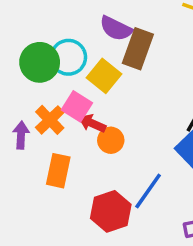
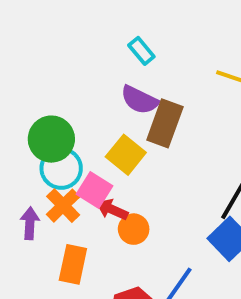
cyan circle: (68, 57) -> (61, 168), moved

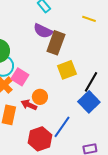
yellow square: (126, 155) -> (67, 70), moved, turned 30
red arrow: (112, 210) -> (29, 105), moved

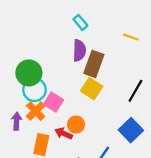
purple semicircle: (43, 31) -> (79, 50), turned -114
yellow square: (67, 70) -> (92, 89), moved, turned -36
black line: (91, 82) -> (135, 91), moved

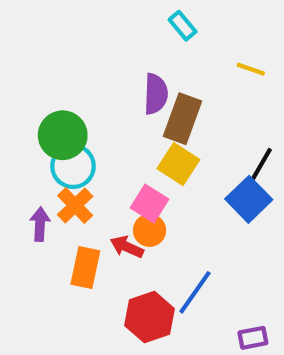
cyan rectangle: (80, 22) -> (183, 26), moved
pink square: (54, 102) -> (150, 203), moved
blue square: (131, 130) -> (249, 199), moved

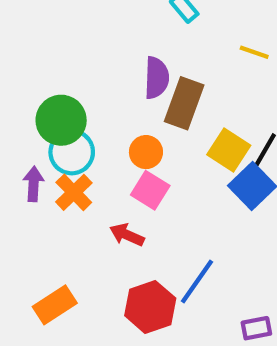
yellow square: (178, 164) -> (229, 150), moved
purple arrow: (40, 224) -> (33, 184), moved
orange circle: (150, 230) -> (146, 152), moved
orange rectangle: (85, 268) -> (55, 305), moved, turned 45

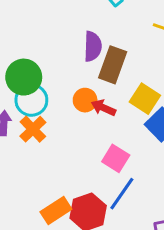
pink square: (150, 190) -> (116, 158), moved
red arrow: (127, 235) -> (103, 108), moved
orange rectangle: (55, 305) -> (56, 210), moved

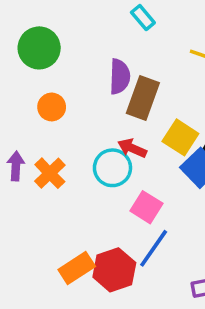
green circle: (24, 77) -> (39, 48), moved
cyan circle: (31, 100) -> (112, 168), moved
orange circle: (85, 100) -> (52, 107), moved

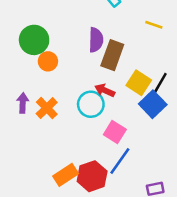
green circle: (39, 48) -> (34, 40), moved

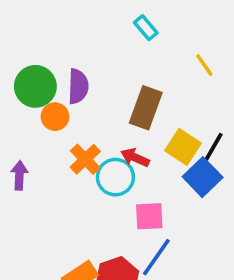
yellow line: (154, 25) -> (204, 65), turned 36
purple semicircle: (96, 40) -> (78, 86), moved
orange cross: (47, 108) -> (85, 159), moved
pink square: (115, 132) -> (149, 216), turned -35

